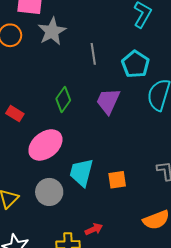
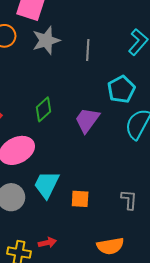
gray line: (93, 54) -> (88, 50), moved

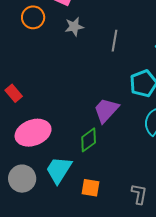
gray star: (46, 40) -> (74, 27), size x0.7
green diamond: (43, 109) -> (89, 140), moved

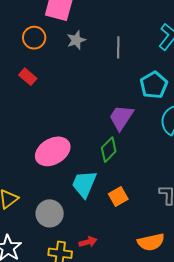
red rectangle: (14, 93) -> (28, 77), moved
gray circle: (22, 179) -> (50, 213), moved
orange square: (91, 188) -> (118, 196), turned -30

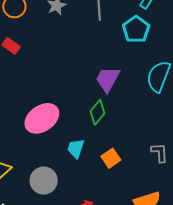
cyan pentagon: (154, 85) -> (136, 29), moved
cyan trapezoid: (84, 184) -> (76, 148), size x0.7

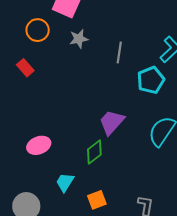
pink ellipse: (42, 118) -> (39, 145), size x0.7

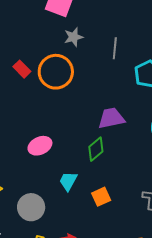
orange circle: (38, 30) -> (56, 72), moved, size x1.5
purple trapezoid: (112, 122) -> (111, 118), turned 40

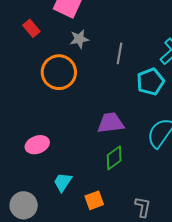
red rectangle: (22, 69) -> (31, 28), moved
green diamond: (96, 149) -> (114, 158), moved

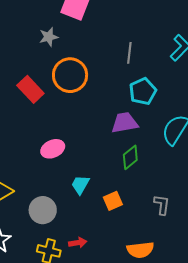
red rectangle: (31, 28) -> (30, 89), moved, size x1.5
gray star: (79, 39) -> (49, 37), moved
cyan pentagon: (150, 82) -> (143, 91), moved

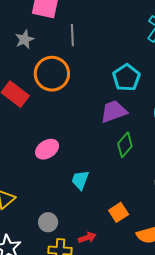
gray line: (129, 53) -> (72, 35), moved
orange square: (113, 201) -> (119, 212), moved
gray circle: (43, 210) -> (48, 222), moved, size x0.7

